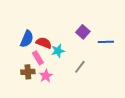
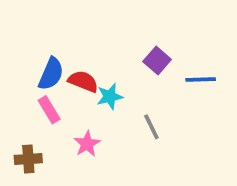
pink rectangle: (38, 58) -> (49, 110), moved
gray line: (80, 67) -> (151, 127), turned -64
brown cross: (28, 72) -> (28, 159), moved

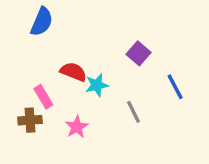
blue semicircle: (51, 74) -> (42, 22), moved
blue line: (201, 79) -> (175, 87), moved, turned 64
brown cross: (28, 159) -> (30, 120), moved

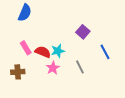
red semicircle: (73, 72) -> (43, 52), moved
pink rectangle: (43, 97) -> (26, 48), moved
pink star: (77, 127) -> (53, 68), moved

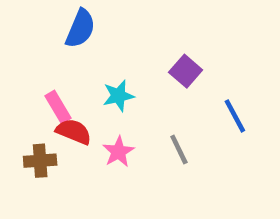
blue semicircle: (25, 13) -> (80, 29), moved
cyan star: (58, 51) -> (118, 96), moved
red semicircle: (43, 52) -> (74, 132), moved

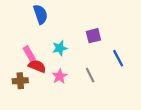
blue semicircle: (80, 29) -> (41, 14), turned -42
purple square: (186, 71) -> (93, 36), turned 35

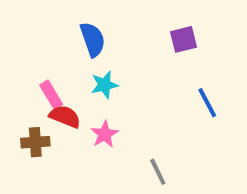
blue semicircle: (41, 14) -> (93, 39), moved
purple square: (93, 36) -> (183, 39), moved
gray line: (90, 75) -> (158, 172), moved

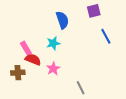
blue semicircle: (93, 39) -> (62, 20), moved
purple square: (183, 39) -> (94, 11), moved
blue line: (207, 103) -> (106, 36), moved

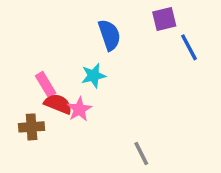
blue line: (106, 36) -> (189, 47), moved
pink star: (53, 69) -> (79, 109), moved

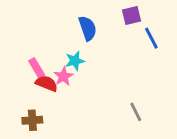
pink star: (79, 109) -> (64, 76), moved
brown cross: (32, 127) -> (32, 120), moved
gray line: (141, 153) -> (136, 112), moved

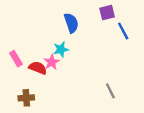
pink rectangle: (37, 68) -> (16, 59), moved

